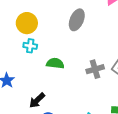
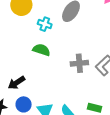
cyan cross: (30, 46) -> (45, 24), moved

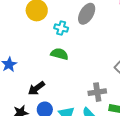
gray cross: (79, 63) -> (97, 92), moved

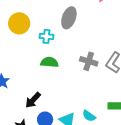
gray cross: (97, 92) -> (89, 61), moved, turned 36

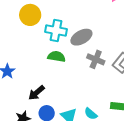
gray ellipse: (69, 18) -> (81, 37), moved, turned 35
cyan cross: (46, 36) -> (56, 31), size x1.5

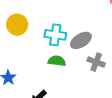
yellow circle: (30, 15) -> (17, 25), moved

